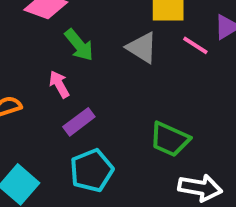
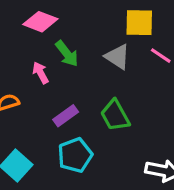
pink arrow: (59, 84) -> (41, 73), moved
green trapezoid: (170, 139) -> (115, 115), moved, turned 36

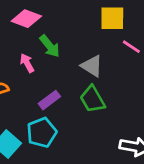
gray triangle: (118, 57) -> (92, 66), moved
cyan pentagon: (75, 155) -> (42, 133), moved

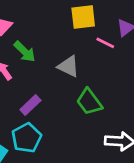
green trapezoid: (92, 99) -> (89, 102), moved

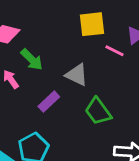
purple rectangle: (30, 105) -> (49, 102), moved

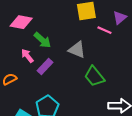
purple rectangle: (49, 102) -> (45, 66), moved

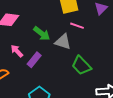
pink line: (104, 30) -> (77, 26), moved
green arrow: (42, 40) -> (42, 34), moved

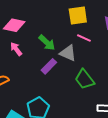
pink arrow: (17, 51) -> (16, 49), moved
purple rectangle: (34, 60) -> (49, 66), moved

